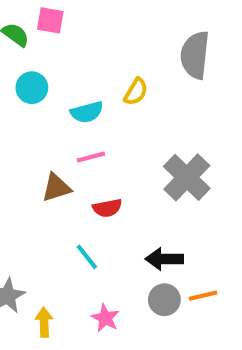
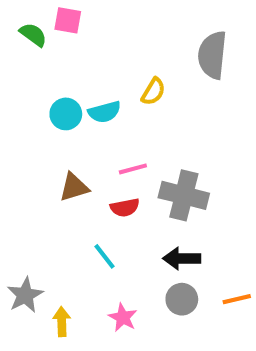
cyan circle: (32, 88) -> (66, 114), moved
pink line: (91, 157) -> (133, 169), moved
gray cross: (187, 177) -> (184, 195), moved, turned -30
orange line: (203, 296) -> (237, 299), moved

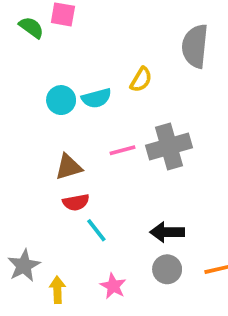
gray cross: (184, 195) -> (169, 147), moved, turned -30
red semicircle: (125, 208) -> (76, 202), moved

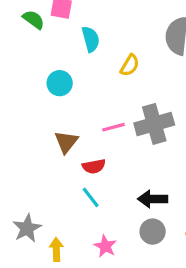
cyan semicircle: (96, 98) -> (91, 39), moved, turned -90
brown triangle: (69, 167) -> (66, 142), turned -35
red semicircle: (76, 202) -> (94, 166), moved

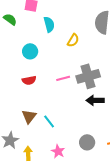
green semicircle: (34, 20) -> (10, 19), moved
brown triangle: (66, 142) -> (29, 116), moved
red semicircle: (94, 166) -> (29, 80), moved
black arrow: (153, 199) -> (95, 100), moved

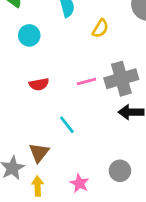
cyan circle: (30, 51) -> (29, 35), moved
brown triangle: (29, 116) -> (39, 153), moved
cyan line: (49, 121) -> (67, 125), moved

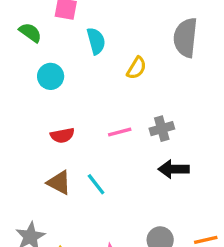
gray cross: (121, 79) -> (162, 129), size x0.6
brown triangle: (39, 153) -> (59, 183), moved, turned -40

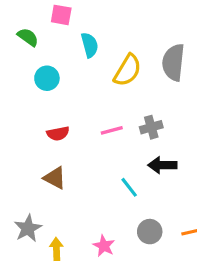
gray semicircle: (185, 38) -> (173, 62), moved
yellow semicircle: (137, 68) -> (128, 70), size x1.5
cyan line: (96, 184) -> (129, 187), moved

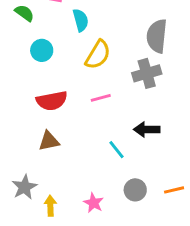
yellow semicircle: (128, 70) -> (98, 55), moved
gray cross: (151, 127) -> (147, 73), moved, size x1.4
red semicircle: (58, 134) -> (52, 101), size x1.5
brown triangle: (55, 178) -> (49, 141), turned -40

